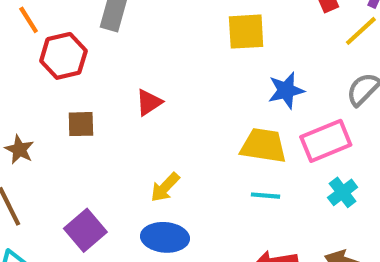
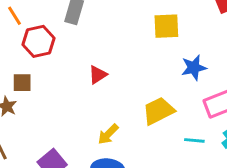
brown square: (81, 124) -> (22, 83), moved
yellow trapezoid: (263, 146) -> (159, 111), moved, turned -36
cyan line: (265, 196) -> (194, 140), moved

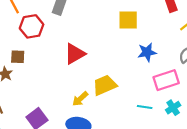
red triangle: (98, 75) -> (75, 54), size x1.5
yellow trapezoid: (159, 111) -> (105, 85), moved

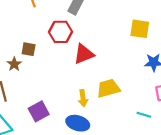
red hexagon: (32, 26) -> (61, 32), moved
yellow arrow: (80, 99) -> (83, 98), turned -63

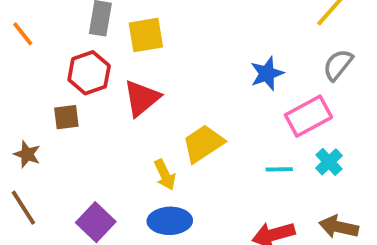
yellow square: (140, 29) -> (146, 35), moved
brown square: (29, 49) -> (66, 117), moved

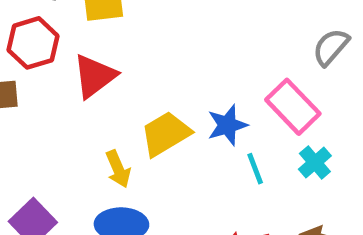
blue star: (267, 74) -> (227, 125), moved
pink rectangle: (308, 116) -> (293, 107), turned 72
cyan line: (279, 169) -> (255, 169), turned 68

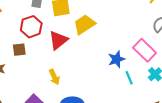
yellow trapezoid: (166, 134) -> (84, 24), moved
yellow arrow: (118, 169) -> (54, 77), moved

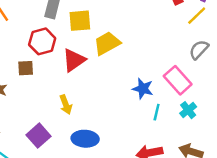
blue star: (116, 59) -> (143, 89), turned 30
cyan line: (129, 78) -> (157, 112), turned 32

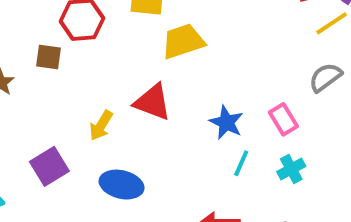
red triangle: (74, 60) -> (153, 102), moved, turned 45
pink rectangle: (178, 80) -> (283, 119), size x0.7
yellow arrow: (66, 105) -> (101, 126), turned 42

